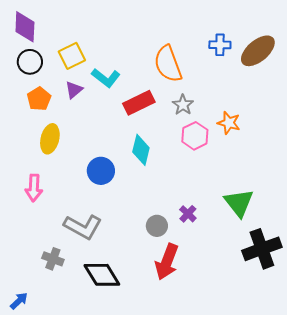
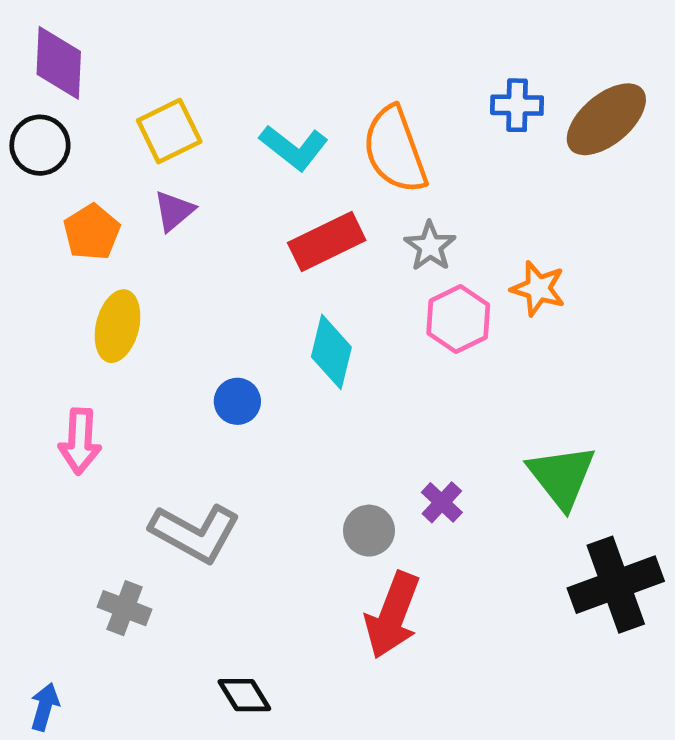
black circle: (30, 62) -> (40, 145), moved
cyan L-shape: (106, 78) -> (294, 147), moved
blue circle: (101, 171) -> (237, 401), size x0.7
black diamond: (102, 275) -> (244, 695), moved, size x0.6
blue arrow: (19, 301) -> (45, 707), turned -30

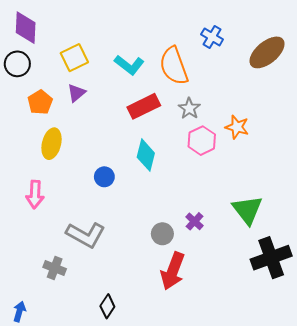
blue cross: (517, 105) -> (212, 37), moved, turned 30
black diamond: (244, 695) -> (107, 306), turned 65

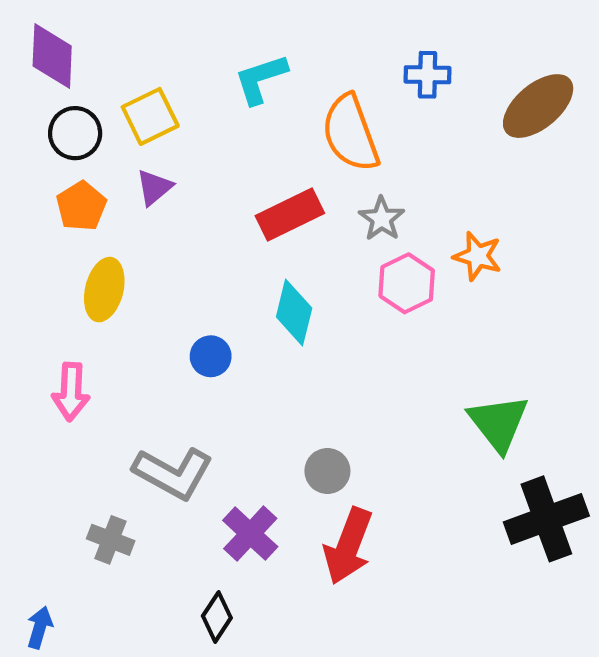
blue cross: (212, 37) -> (428, 75), turned -30
black circle: (17, 64) -> (75, 133), moved
cyan L-shape: (129, 65) -> (261, 79), moved, turned 124
purple cross: (194, 221) -> (250, 534), moved, size x1.5

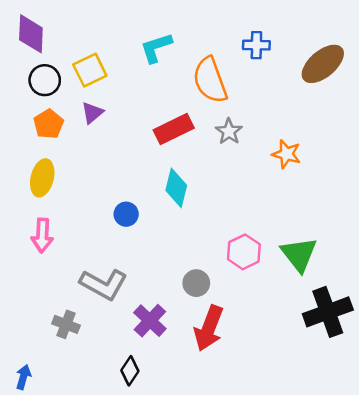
pink hexagon: (407, 283) -> (244, 252), moved
yellow ellipse: (104, 290) -> (42, 178), moved

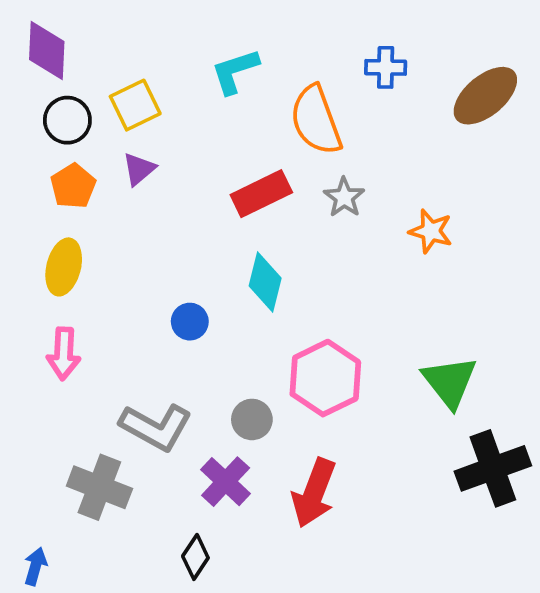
pink hexagon: (244, 252) -> (325, 378), moved, size x1.4
gray circle: (196, 283) -> (252, 419), moved
gray cross: (66, 324) -> (99, 487), size x1.5

